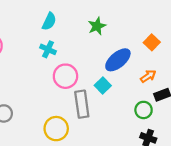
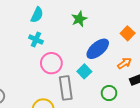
green circle: (144, 110) -> (109, 93), moved

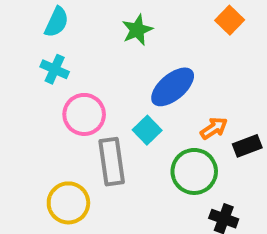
orange square: (128, 33) -> (230, 20), moved
orange arrow: (124, 63) -> (214, 128), moved
green circle: (109, 93) -> (194, 171), size x1.5

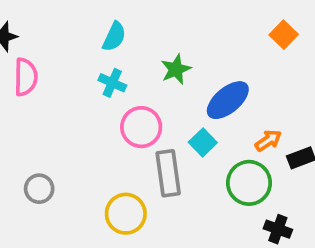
green star: (137, 30) -> (176, 69), moved

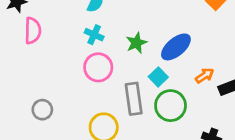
green star: (176, 69) -> (136, 43), moved
pink circle: (141, 127) -> (98, 67), moved
green circle: (249, 183) -> (171, 106), moved

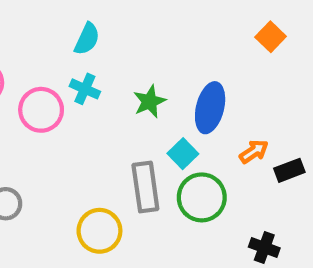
blue ellipse: (176, 47) -> (210, 108), turned -36
pink circle: (98, 67) -> (41, 110), moved

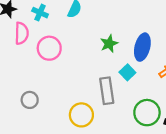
cyan cross: (85, 89) -> (40, 13), moved
green circle: (202, 197) -> (147, 113), moved

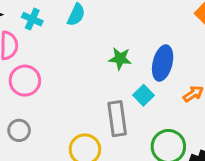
green star: (109, 44) -> (120, 59), turned 30
pink circle: (49, 48) -> (25, 81), moved

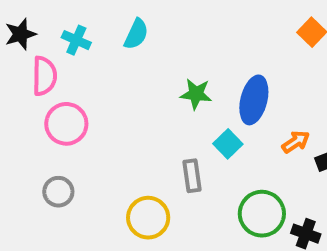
gray rectangle: (117, 119) -> (192, 176), size x0.7

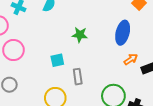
blue ellipse: (254, 100) -> (123, 33), moved
cyan square: (228, 144) -> (57, 60), moved, turned 32

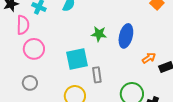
blue ellipse: (123, 33) -> (126, 36), moved
cyan square: (57, 60) -> (77, 59), size x1.6

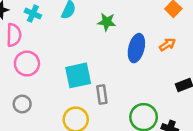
green star: (99, 34) -> (107, 22), moved
orange arrow: (149, 58) -> (167, 44), moved

